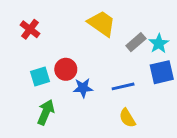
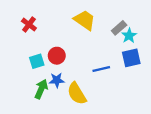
gray rectangle: (136, 42) -> (119, 28), moved
blue star: (83, 88) -> (57, 80), moved
yellow semicircle: (127, 118) -> (77, 93), moved, size x1.5

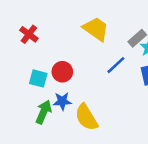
cyan square: (37, 61) -> (38, 78), turned 32
blue line: (101, 69) -> (116, 65), moved, turned -30

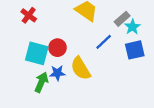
cyan square: (38, 78) -> (37, 53), size x1.5
yellow semicircle: (86, 117) -> (81, 68), moved

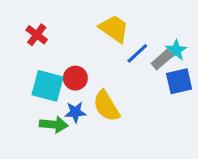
gray rectangle: (122, 19) -> (162, 60), moved
blue line: (104, 42) -> (137, 53), moved
green arrow: (41, 82) -> (54, 125), turned 72

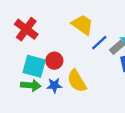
red cross: (37, 35) -> (26, 29), size x1.5
green arrow: (54, 125) -> (31, 85), moved

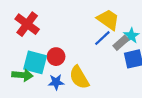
yellow trapezoid: (82, 25) -> (108, 20), moved
green arrow: (31, 85) -> (22, 75), moved

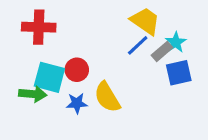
red cross: (27, 24) -> (39, 27), turned -35

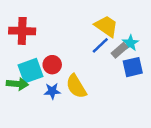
cyan square: (49, 77) -> (31, 71), turned -35

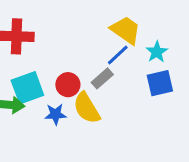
gray rectangle: (120, 50) -> (102, 78), moved
red circle: (52, 65) -> (68, 85), moved

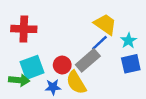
gray rectangle: (102, 78) -> (88, 60), size x1.5

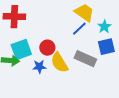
gray rectangle: (88, 60) -> (85, 59), moved, turned 65

